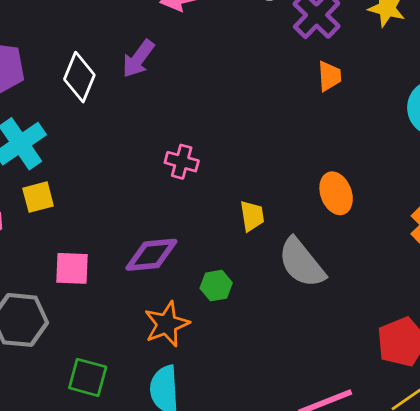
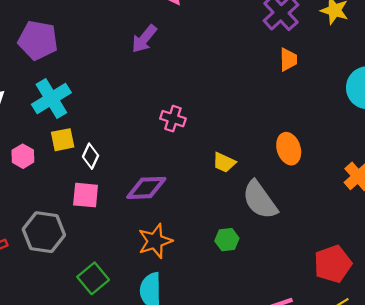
white diamond: (79, 77) -> (91, 156), moved, size x0.7
yellow trapezoid: (252, 216) -> (224, 162), turned 120
green hexagon: (216, 286) -> (227, 240), moved
green square: (88, 377) -> (93, 278), turned 32

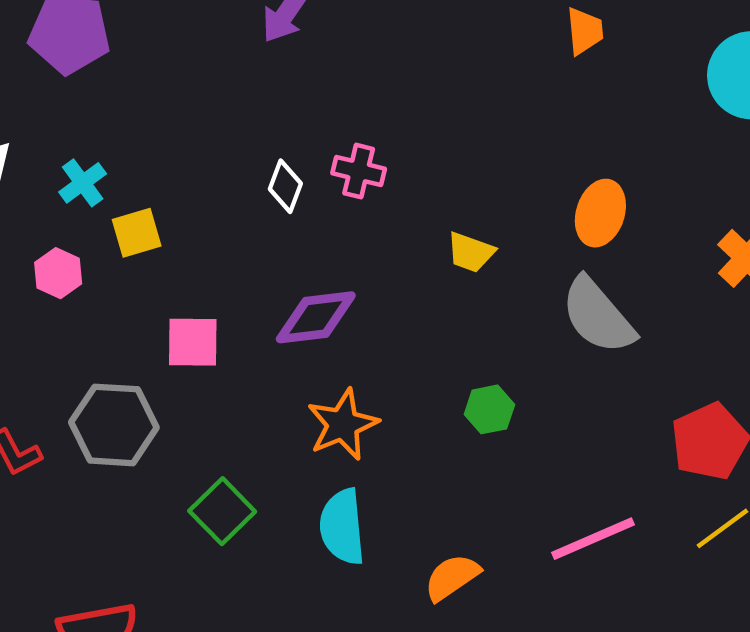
cyan cross: (51, 98) -> (83, 183), moved, size x0.6
orange ellipse: (289, 149) -> (600, 213), turned 40
white diamond: (91, 156) -> (285, 186), moved
gray semicircle: (260, 200) -> (598, 316), moved

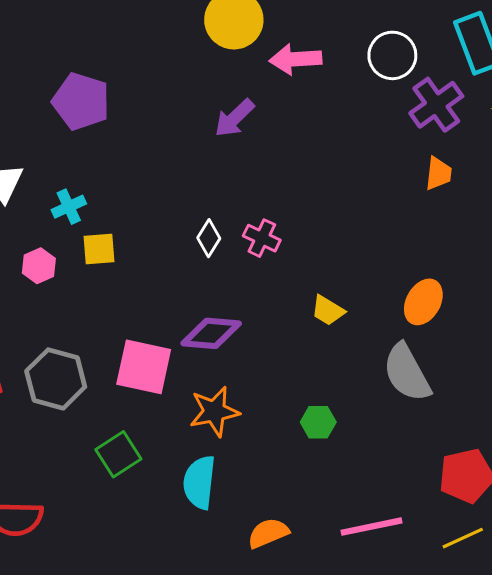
pink square: (193, 342) -> (144, 367), moved, size x1.4

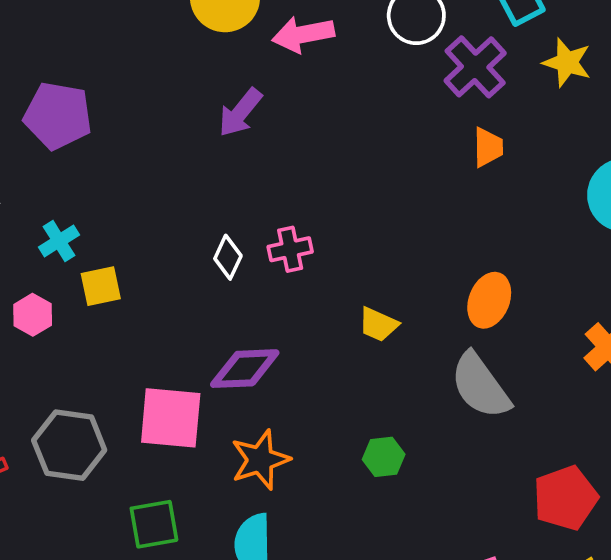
pink cross: (262, 238) -> (290, 249), turned -30
green square: (118, 454) -> (154, 524), turned 30

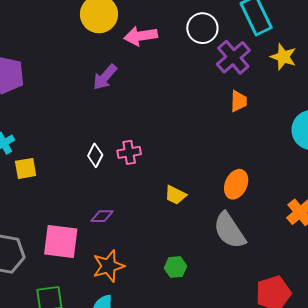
purple diamond: (245, 369) -> (102, 216), size x0.6

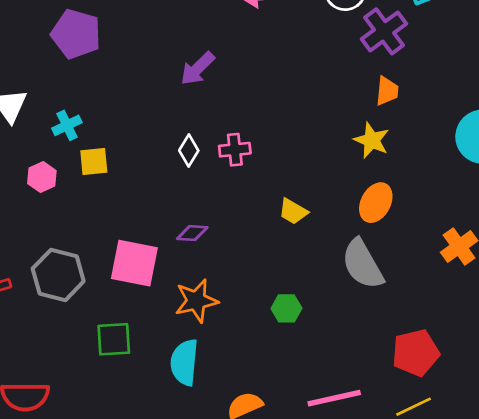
yellow star: (283, 57) -> (372, 140), moved
purple arrow: (105, 77) -> (198, 69), moved

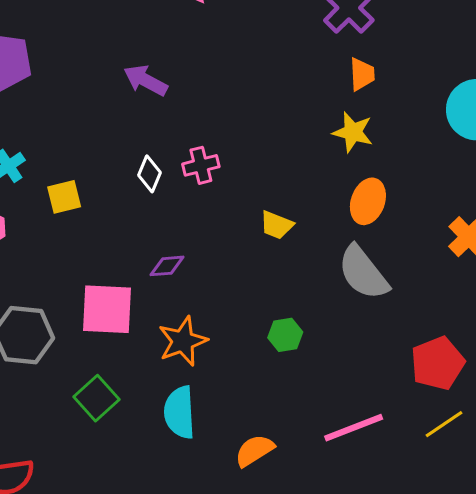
purple arrow: (198, 69) -> (146, 80), turned 81
yellow square: (94, 162) -> (64, 197), moved
green square: (114, 339) -> (96, 398), turned -30

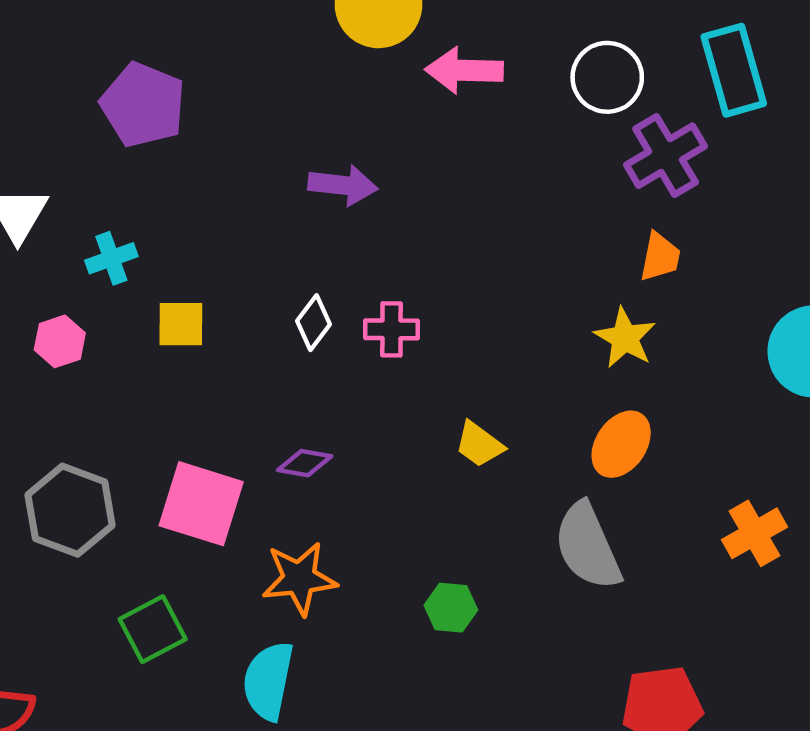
purple arrow: (146, 80) -> (343, 185), turned 144

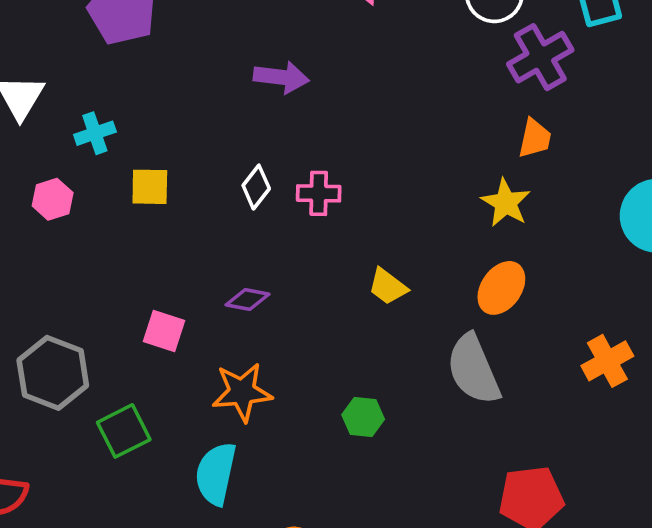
pink square: (201, 504) -> (164, 331), size x0.6
gray hexagon: (70, 510) -> (53, 373), moved

